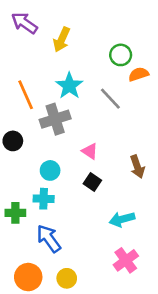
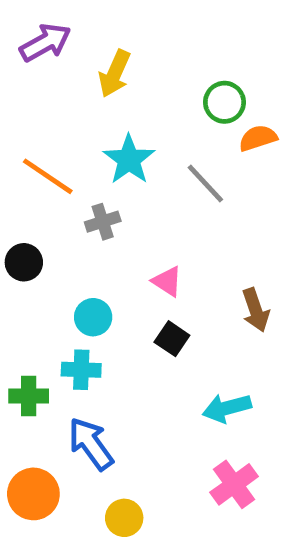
purple arrow: (24, 23) -> (45, 43), turned 116
orange line: (26, 95) -> (48, 176), turned -32
gray cross: (55, 119) -> (103, 222), size x0.6
orange circle: (28, 277) -> (33, 494), moved

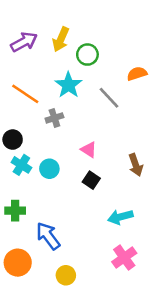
purple arrow: (45, 43) -> (24, 42), moved
green circle: (224, 102) -> (87, 55), moved
cyan cross: (81, 370) -> (21, 165), moved, turned 30

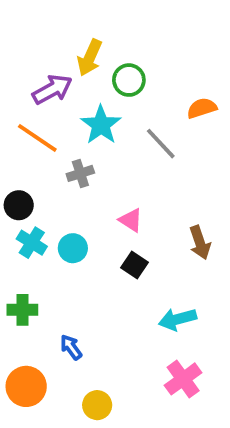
purple arrow: (24, 42) -> (52, 89), moved
blue arrow: (48, 236) -> (71, 347), size x0.6

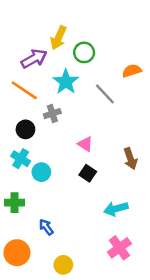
black circle: (19, 205) -> (25, 129), moved
cyan circle: (73, 248) -> (41, 172), moved

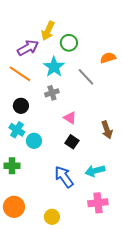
gray cross: (52, 114) -> (52, 93), moved
blue arrow: (46, 227) -> (64, 177), moved, size x1.6
pink cross: (119, 248) -> (98, 203), turned 30

